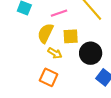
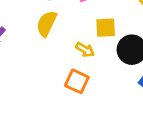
yellow semicircle: (45, 33) -> (47, 24), moved

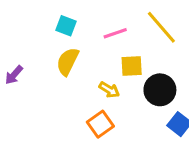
orange square: (77, 81) -> (100, 124), turned 30

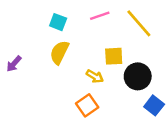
pink line: (115, 33) -> (100, 16), moved

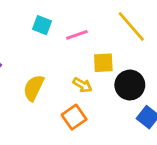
pink line: (100, 16) -> (77, 35), moved
yellow semicircle: (59, 52) -> (34, 88), moved

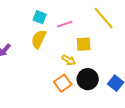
black circle: (130, 85) -> (88, 79), moved
yellow semicircle: (34, 88) -> (39, 39), moved

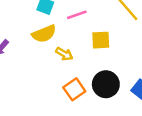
yellow semicircle: (39, 39) -> (44, 34), turned -138
yellow arrow: (69, 60) -> (64, 54), moved

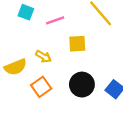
yellow semicircle: (44, 34) -> (15, 67), moved
orange square: (74, 89) -> (41, 87), moved

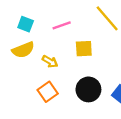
cyan square: (26, 12) -> (26, 24), moved
yellow semicircle: (15, 67) -> (23, 50), moved

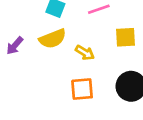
orange square: (48, 92) -> (82, 89), turned 30

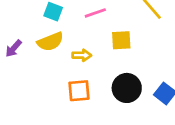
yellow arrow: (85, 53) -> (82, 55), turned -30

